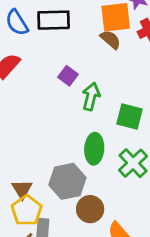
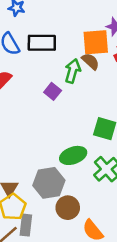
green arrow: (91, 96) -> (73, 71), moved
green ellipse: (94, 149) -> (73, 155), turned 65

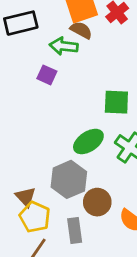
green arrow: (73, 71) -> (64, 46), turned -85
gray rectangle: (26, 225) -> (75, 230), moved

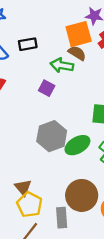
black rectangle: (21, 23) -> (28, 44), size x0.7
gray hexagon: (69, 179) -> (52, 136), moved
brown circle: (97, 202) -> (82, 195), size x1.4

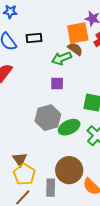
green arrow: (62, 65) -> (61, 58), turned -36
purple square: (47, 88) -> (57, 83), moved, turned -32

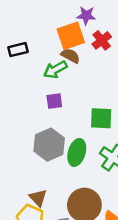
green ellipse: (69, 127) -> (77, 152), turned -40
brown triangle: (20, 159) -> (38, 198), moved

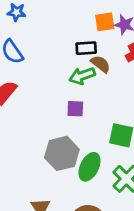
orange square: (71, 36) -> (105, 22), moved, size x0.7
black rectangle: (18, 50) -> (86, 48), moved

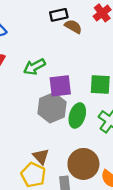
green arrow: (82, 76) -> (34, 67), moved
purple square: (75, 109) -> (60, 86), moved, size x1.5

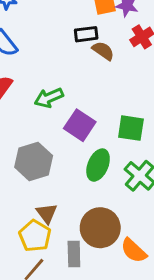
purple square: (60, 86) -> (80, 125), turned 35
gray hexagon: (52, 108) -> (34, 161), moved

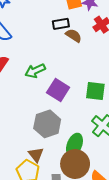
gray hexagon: (34, 161) -> (47, 124), moved
green ellipse: (98, 165) -> (74, 145), moved

